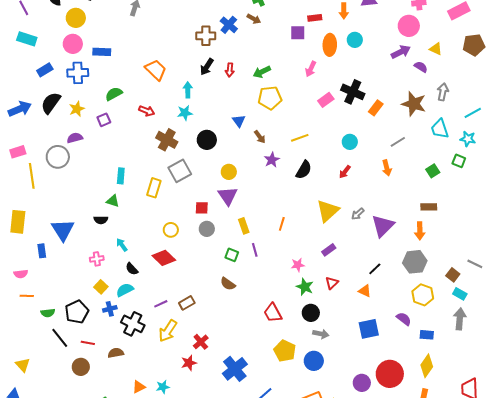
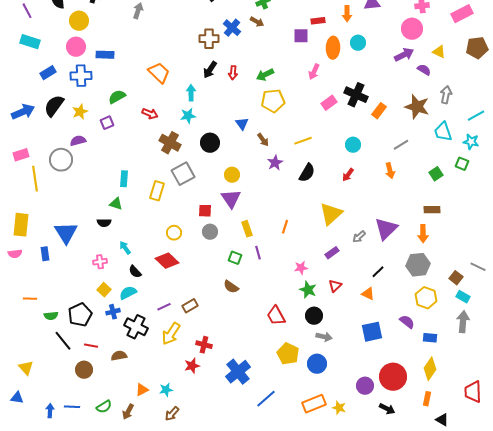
gray arrow: (358, 214) -> (359, 237), moved
pink semicircle: (21, 274) -> (15, 254), moved
red cross: (201, 342) -> (204, 345), turned -35

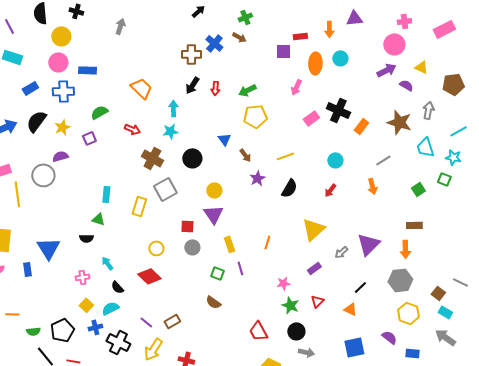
brown pentagon: (477, 48) -> (453, 84), moved
purple line: (164, 307) -> (146, 322), turned 64
gray arrow: (463, 322) -> (445, 337), turned -60

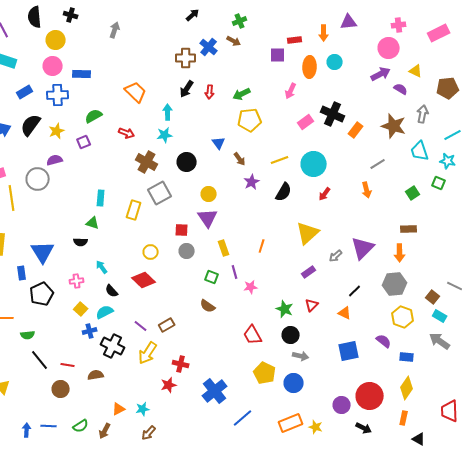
cyan circle: (335, 160) -> (314, 164), moved, size x1.6
pink star: (283, 283) -> (251, 287), moved
black pentagon: (62, 330) -> (42, 294), moved

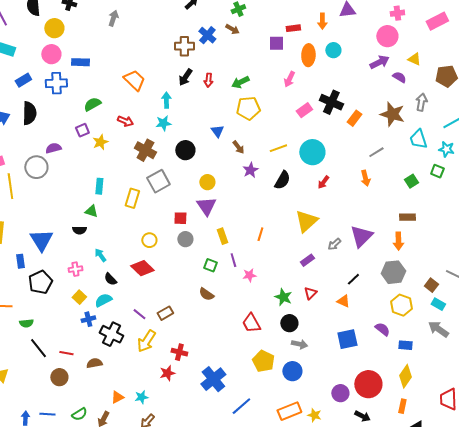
black semicircle: (31, 125) -> (29, 113), turned 145
yellow star: (57, 131) -> (100, 142), moved

